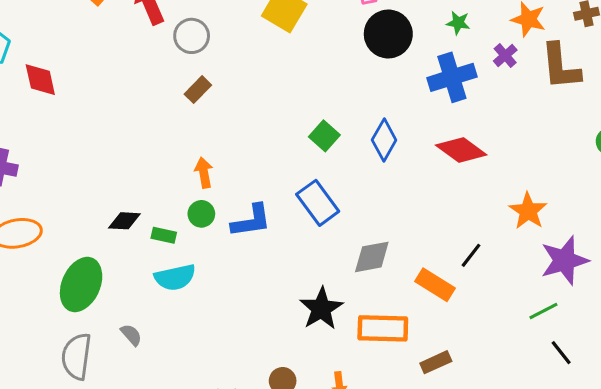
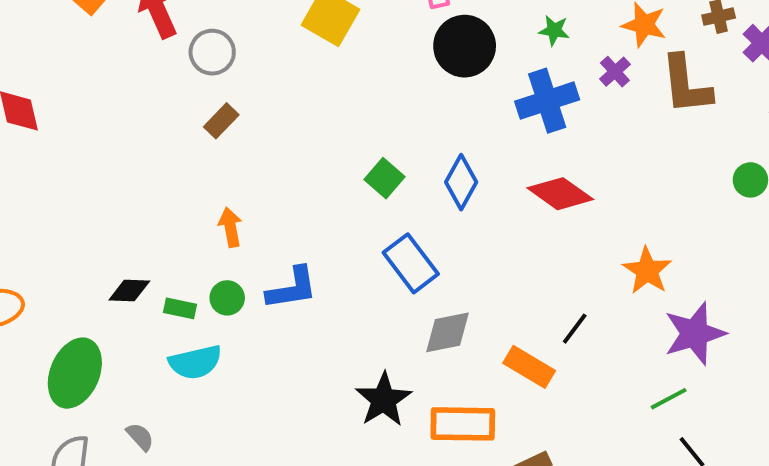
blue rectangle: (318, 203) -> (411, 263), moved
green circle: (201, 214) -> (227, 298), moved

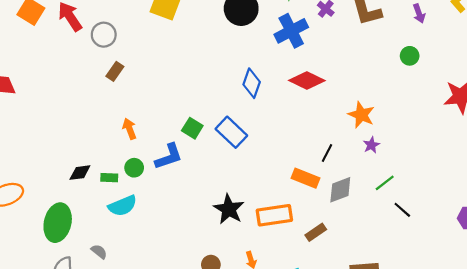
green square: (385, 178) -> (192, 128), moved
gray diamond: (447, 332) -> (340, 190), moved
purple star: (695, 334) -> (371, 145), moved, size x0.5

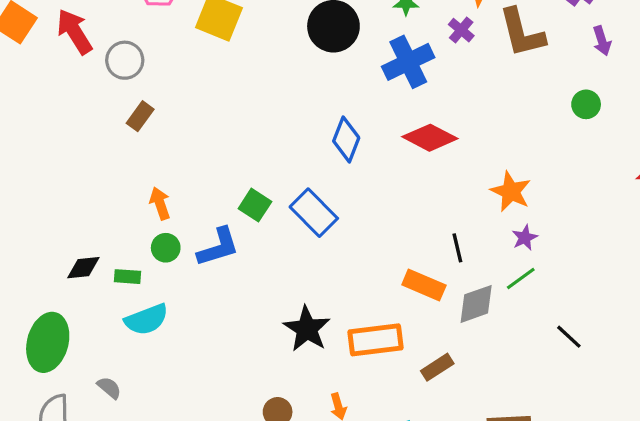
black line: (327, 153) -> (457, 248), turned -42
green circle: (134, 168) -> (166, 248), moved
green line: (385, 183) -> (521, 279), moved

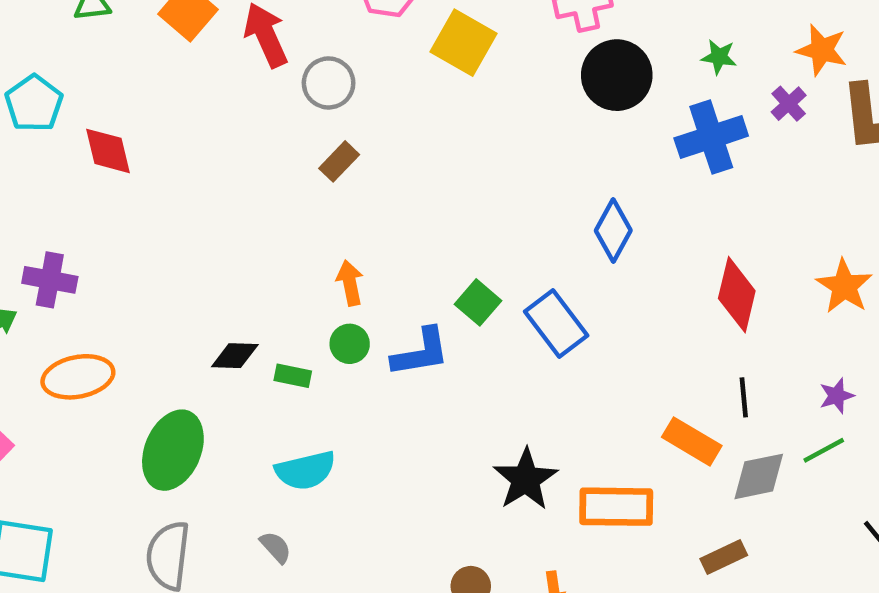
red diamond: (430, 138) -> (737, 295), moved, turned 68
orange star: (511, 191) -> (844, 286), moved
cyan semicircle: (146, 319) -> (305, 470), moved
brown rectangle: (437, 367) -> (724, 557), moved
gray semicircle: (109, 388) -> (276, 547), moved

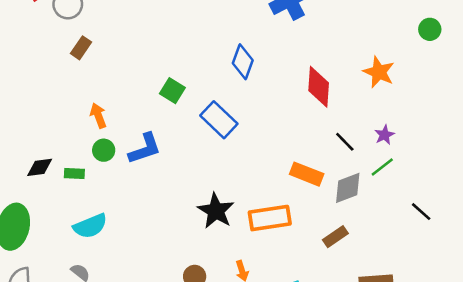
green square: (478, 302) -> (172, 91), moved
black line: (744, 397) -> (345, 142), moved, turned -30

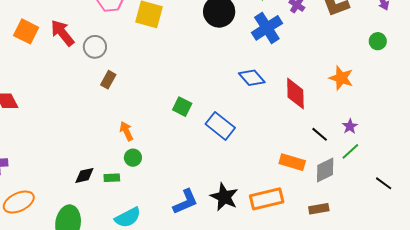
blue diamond: (243, 62) -> (252, 78), moved, turned -56
blue L-shape: (145, 149) -> (185, 202), moved
brown rectangle: (335, 237) -> (319, 209), turned 30

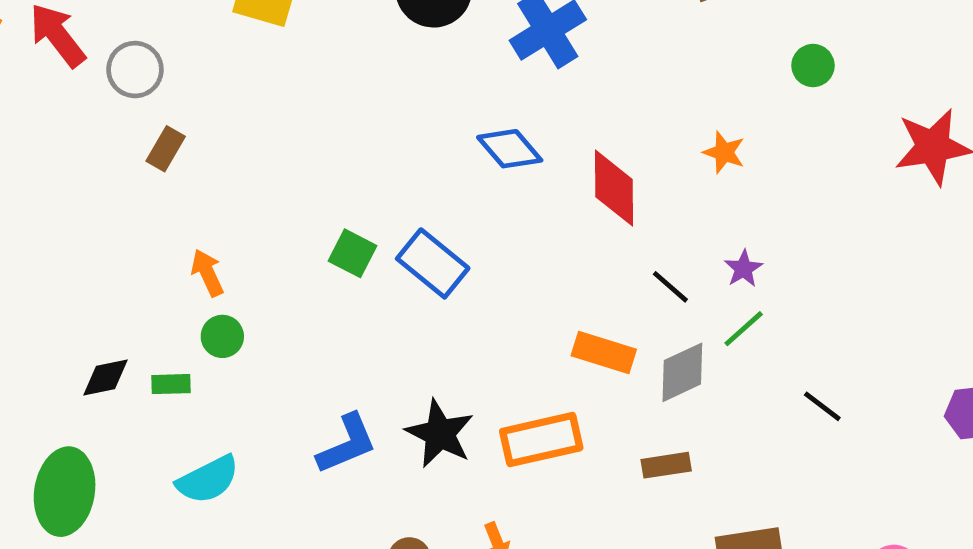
orange star: (341, 78) -> (724, 152), size x0.7
green square: (182, 107) -> (352, 253), moved

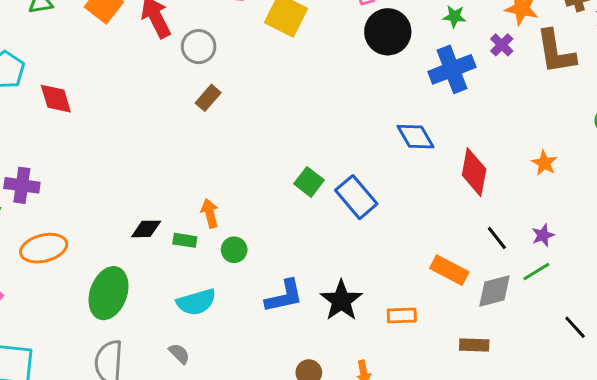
orange arrow: (207, 273) -> (210, 213), moved
green circle: (222, 336) -> (234, 250), moved
orange rectangle: (541, 440) -> (402, 316), size x0.6

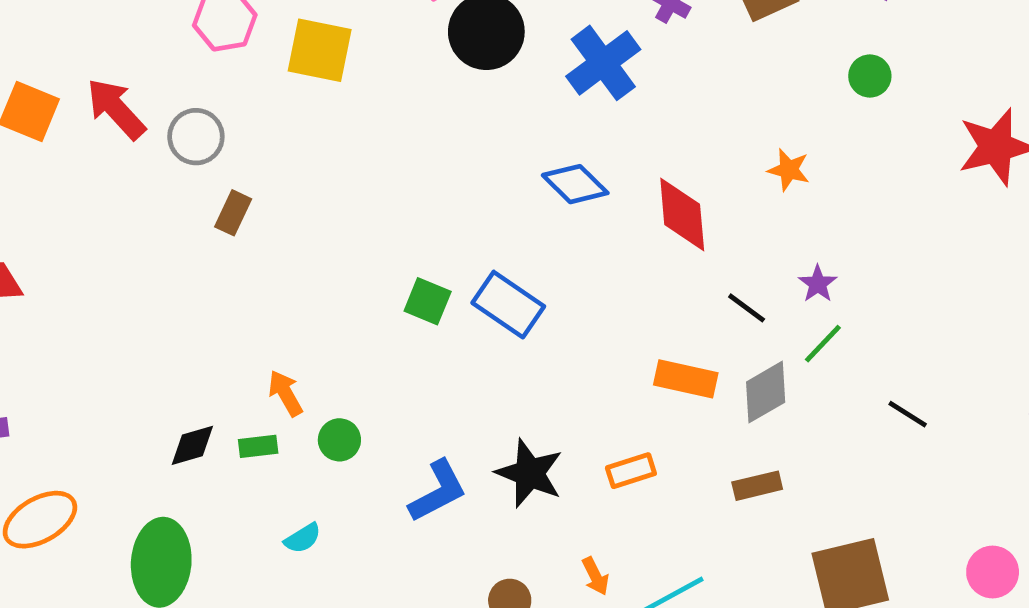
cyan semicircle: (196, 302) -> (303, 538), size x0.6

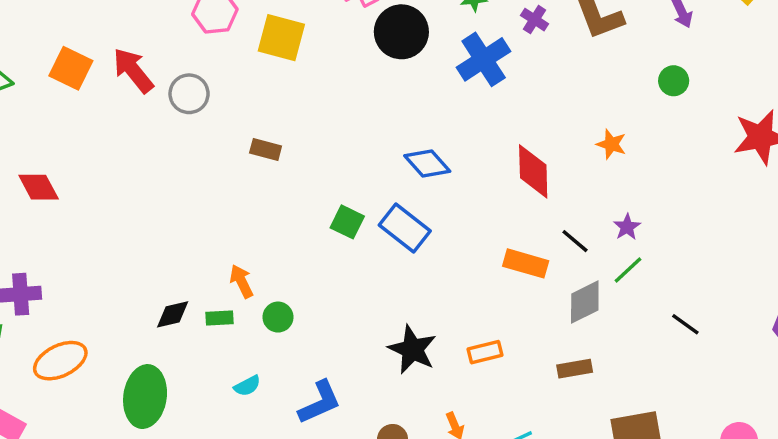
blue diamond: (575, 184) -> (427, 164), moved
brown rectangle: (233, 213) -> (266, 150), moved, turned 76
orange rectangle: (686, 379) -> (526, 263), moved
blue L-shape: (438, 491) -> (320, 402), moved

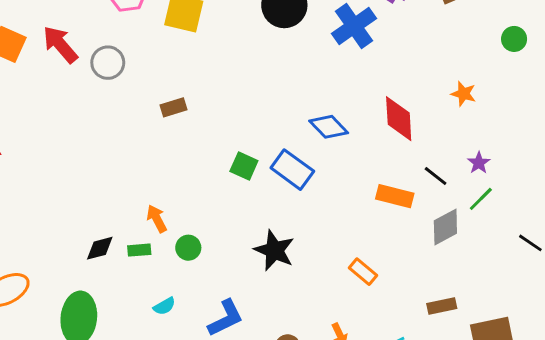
brown rectangle: (266, 150) -> (173, 107), turned -30
blue diamond: (427, 164) -> (329, 127), moved
black star: (412, 349) -> (274, 250), moved
orange rectangle: (485, 352) -> (363, 272), turned 56
brown rectangle: (575, 369) -> (442, 306), moved

